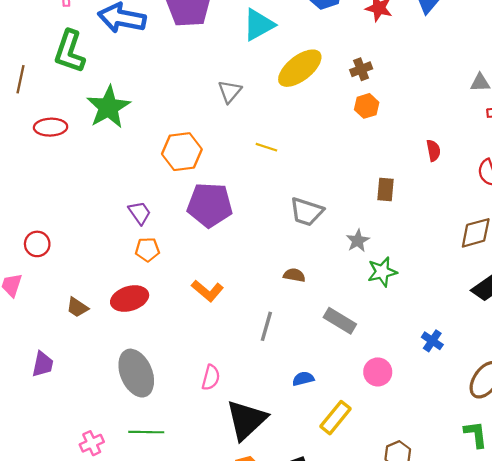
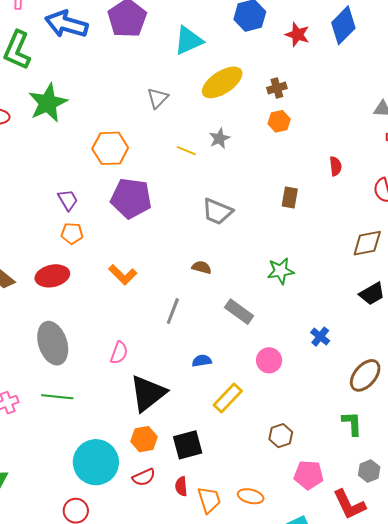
gray star: (358, 241) -> (219, 138), moved

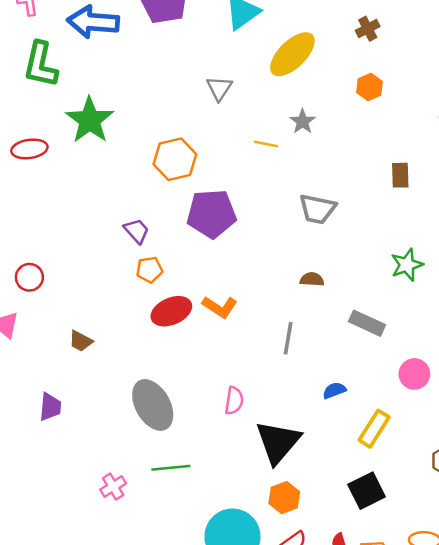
brown cross: (277, 88) -> (368, 29), moved
red ellipse: (52, 276) -> (171, 311), moved
black square: (188, 445) -> (367, 491), moved

